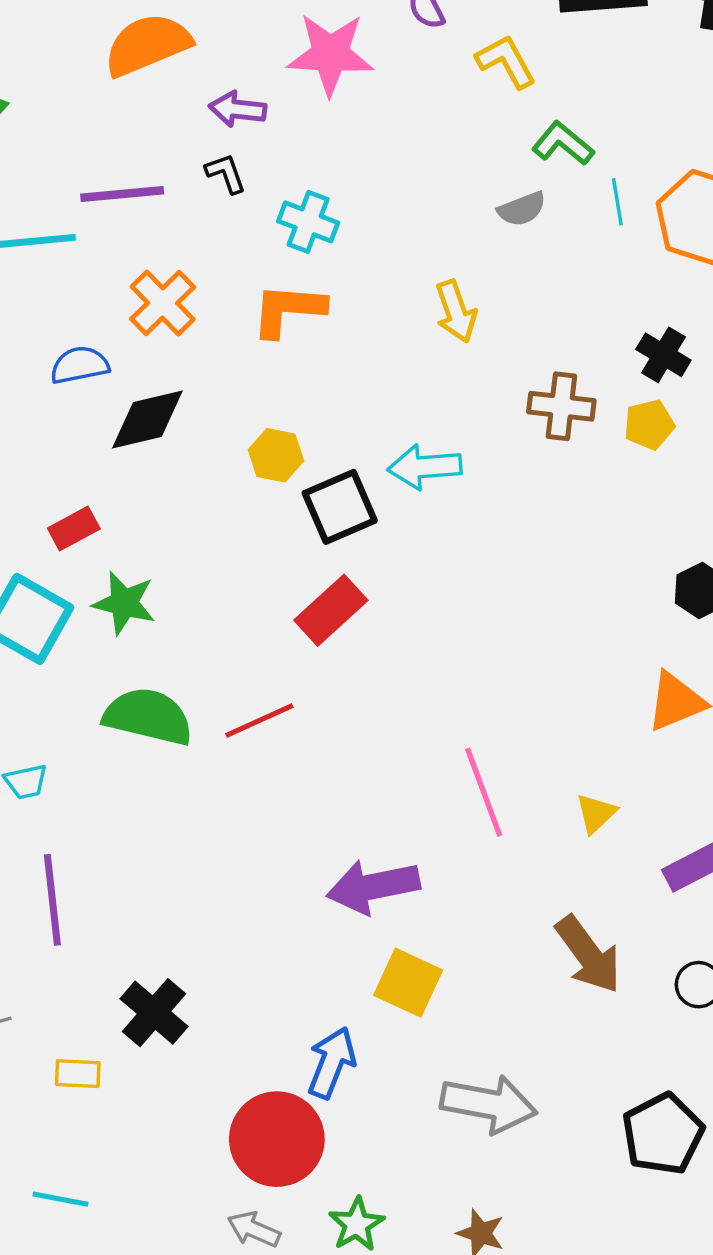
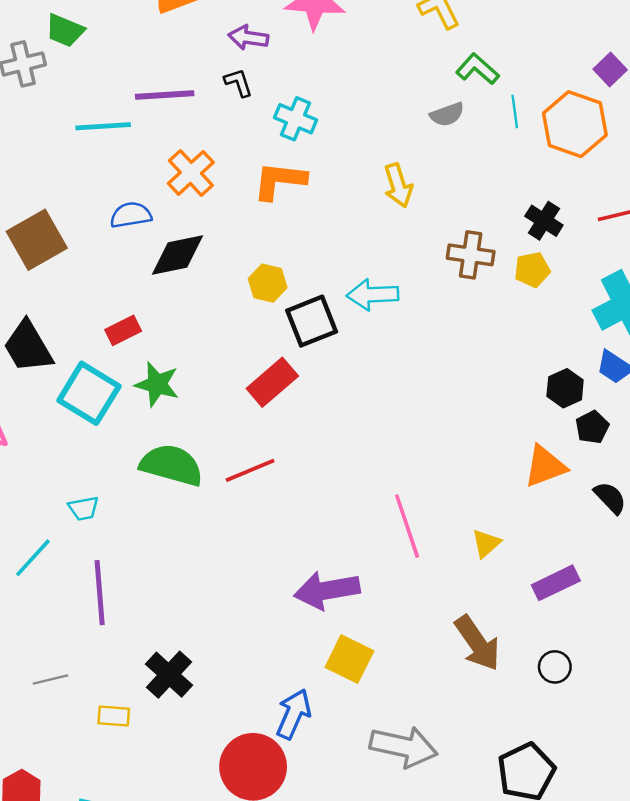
red rectangle: (331, 610) -> (272, 382), moved

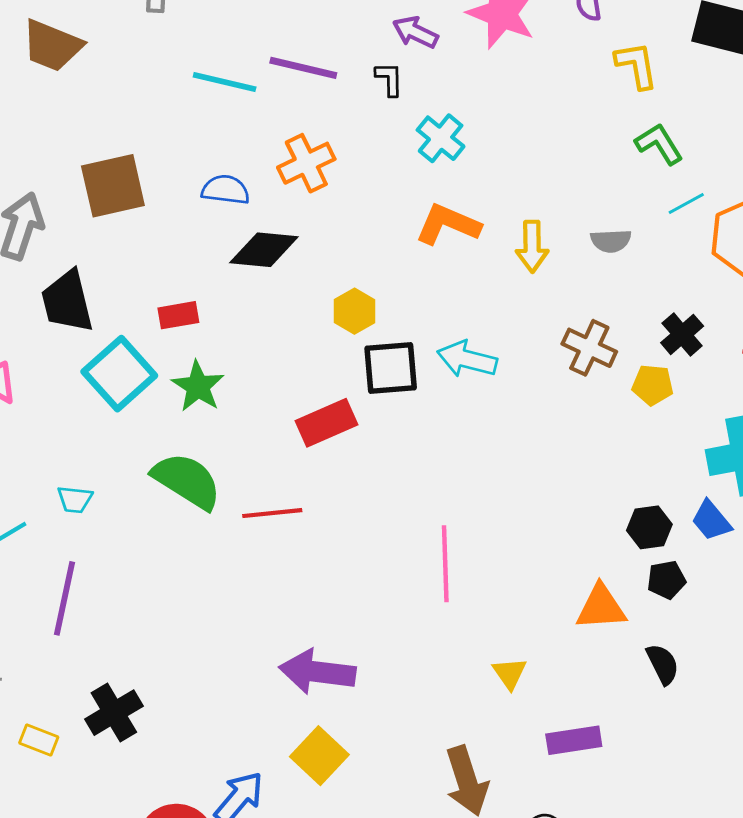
cyan line: (515, 111) -> (686, 204), turned 52
gray semicircle: (447, 114) -> (611, 241), moved
orange L-shape: (279, 181) -> (448, 224), moved
pink line: (407, 526) -> (445, 564), moved
yellow triangle: (486, 543) -> (510, 673), turned -40

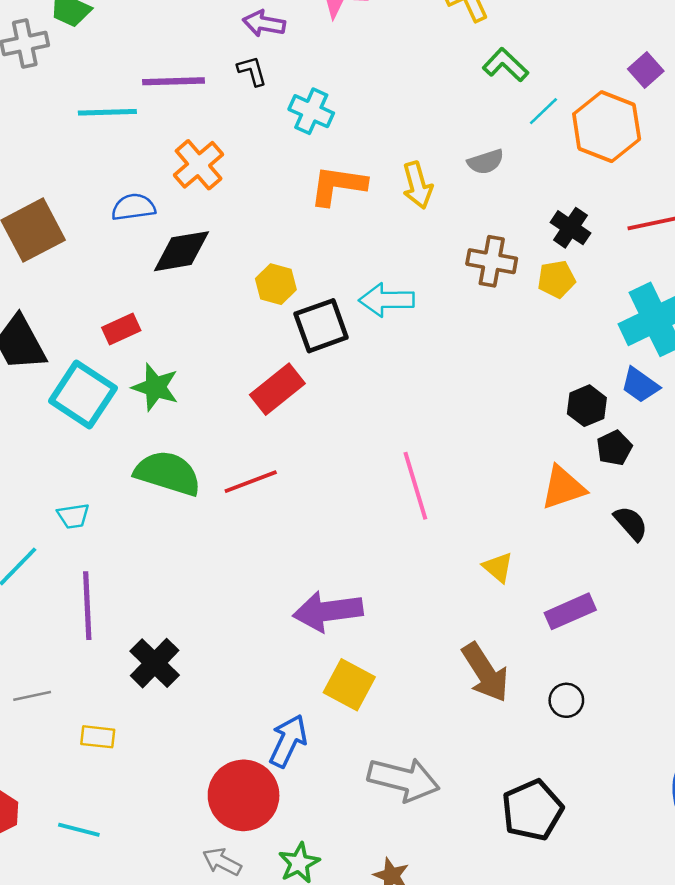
black cross: (114, 713) -> (155, 663), moved

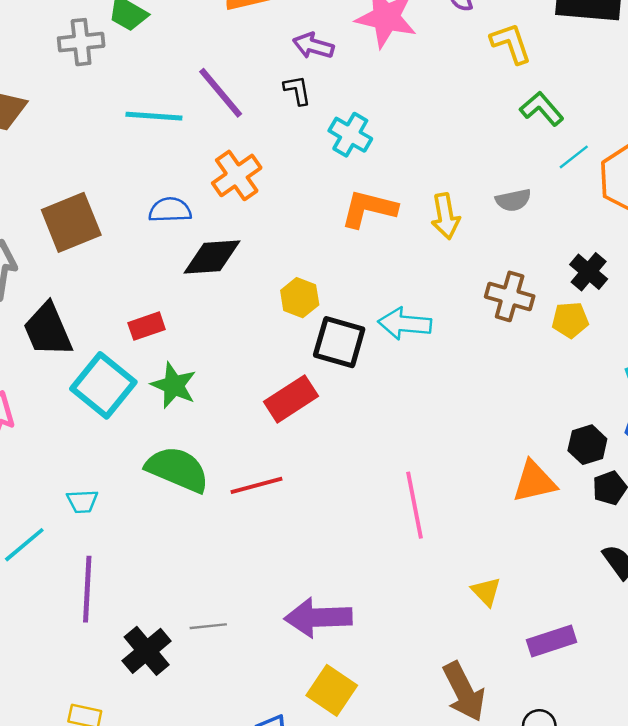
purple line: (174, 81) -> (221, 93), turned 46
black square: (321, 326) -> (339, 342), turned 30
orange triangle: (563, 488) -> (534, 482), moved
gray line: (32, 696) -> (208, 626), moved

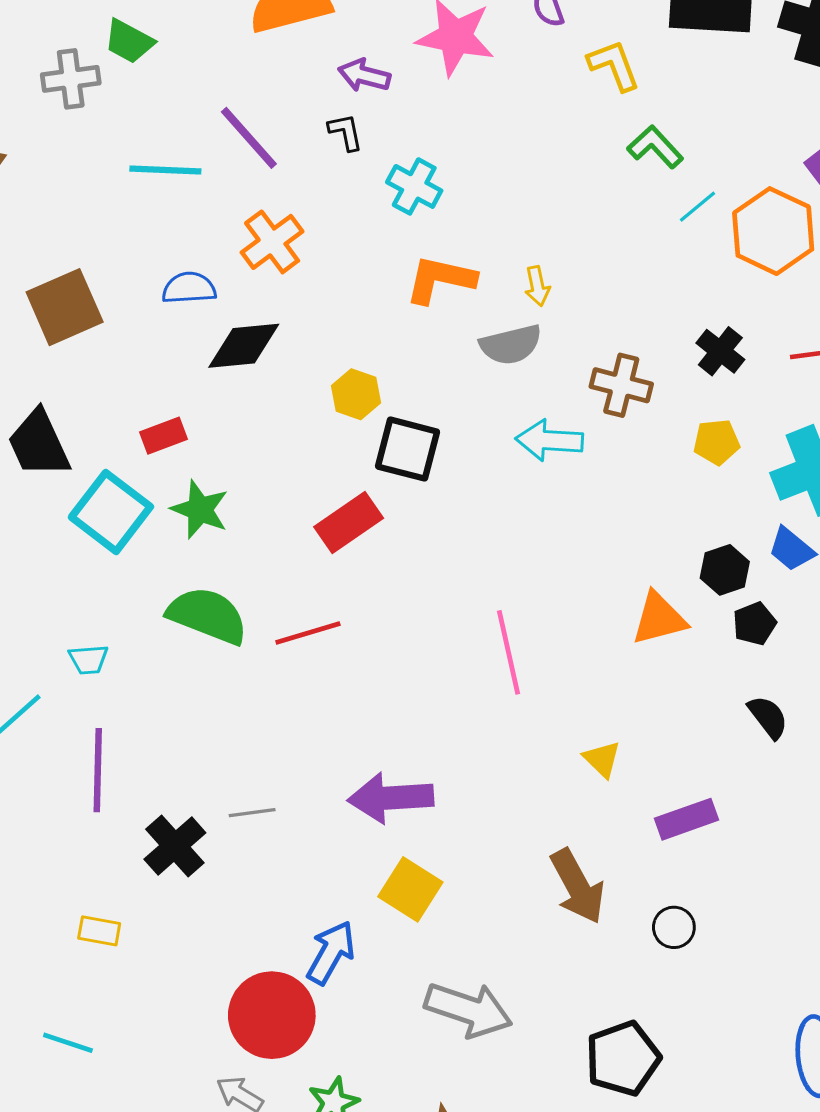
gray semicircle: (513, 200) -> (511, 345), moved, size x1.4
yellow arrow: (445, 216) -> (537, 286), size x0.7
yellow pentagon: (570, 320) -> (717, 442), moved
cyan arrow: (405, 324) -> (549, 440), moved

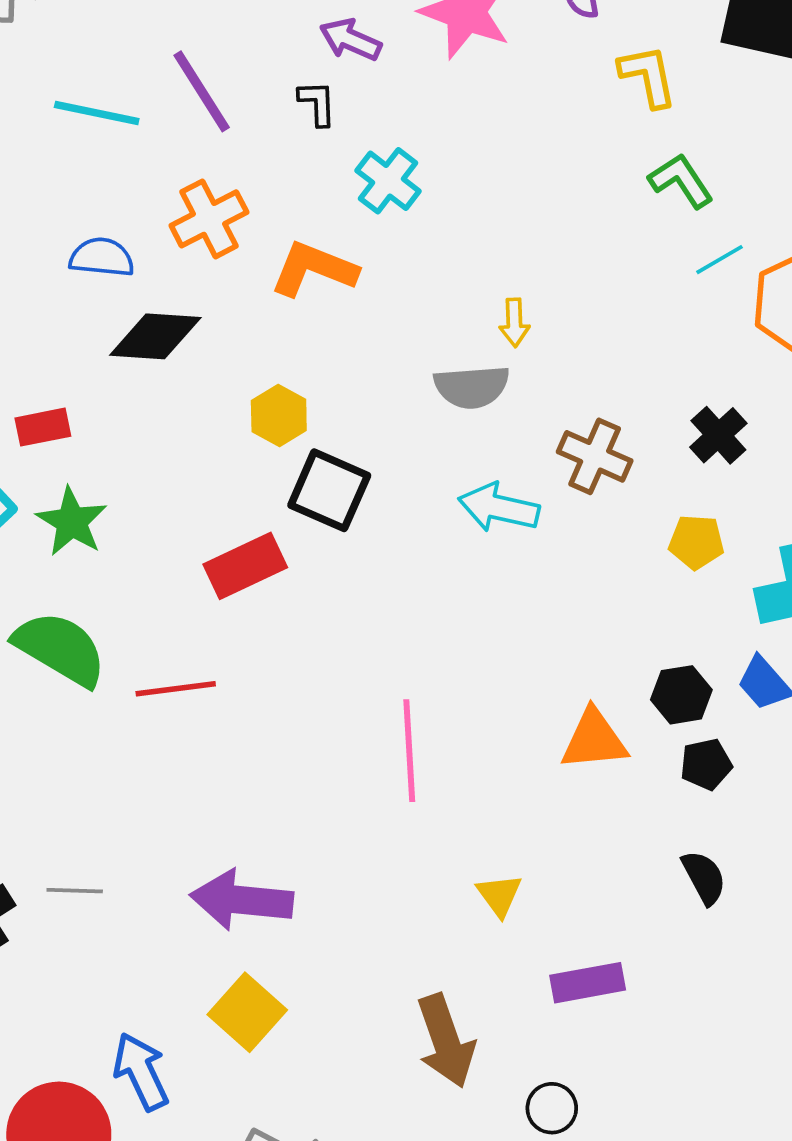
orange L-shape: (440, 279) -> (314, 269), moved
blue arrow: (331, 953) -> (141, 1072), turned -64

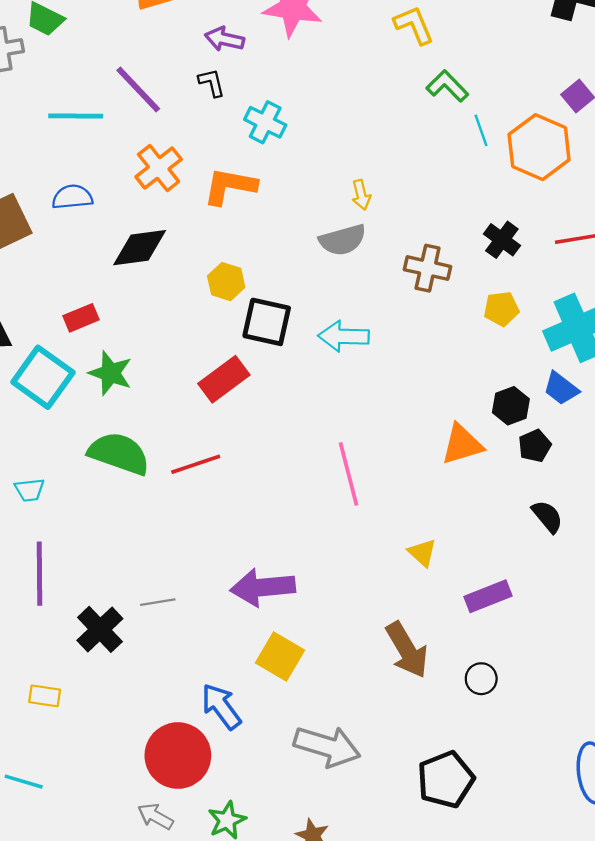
blue semicircle: (102, 257) -> (72, 197), moved
cyan line: (719, 260) -> (481, 130), turned -68
cyan arrow: (499, 508) -> (344, 336), moved

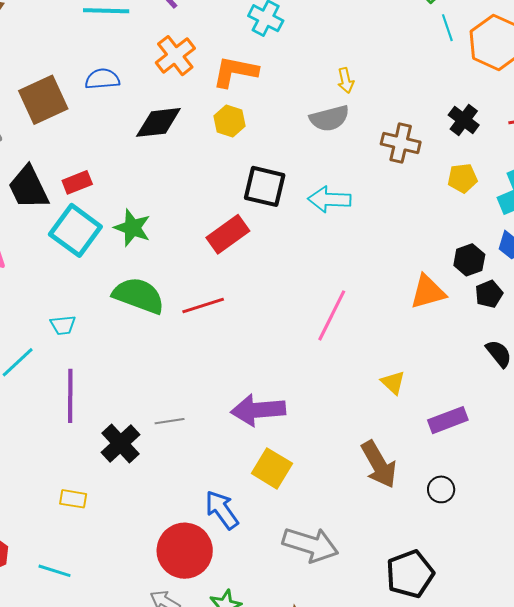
yellow hexagon: (226, 282) -> (229, 121), moved
red rectangle: (81, 318) -> (77, 182), moved
pink line: (349, 474) -> (332, 315), turned 40

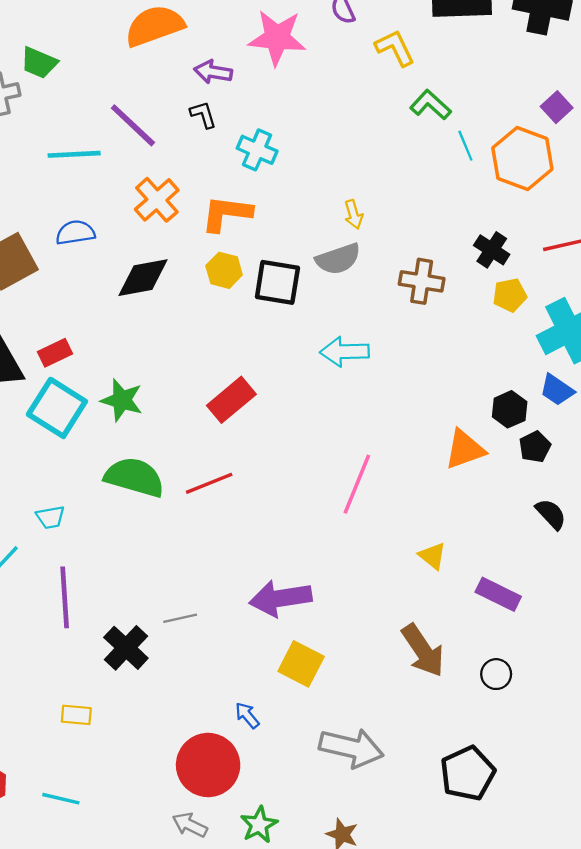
yellow pentagon: (462, 178) -> (510, 295), moved
black square: (265, 186) -> (277, 282), moved
purple rectangle: (448, 420) -> (498, 594), turned 51
blue arrow: (222, 510) -> (247, 715), size x0.6

